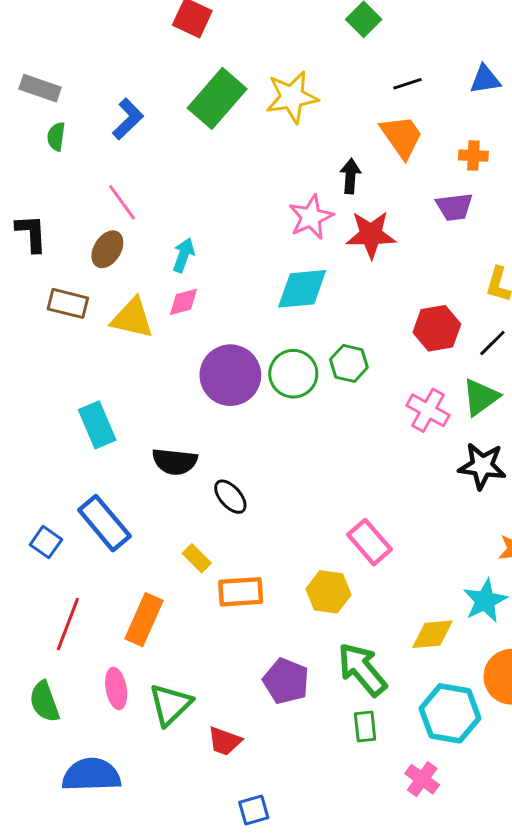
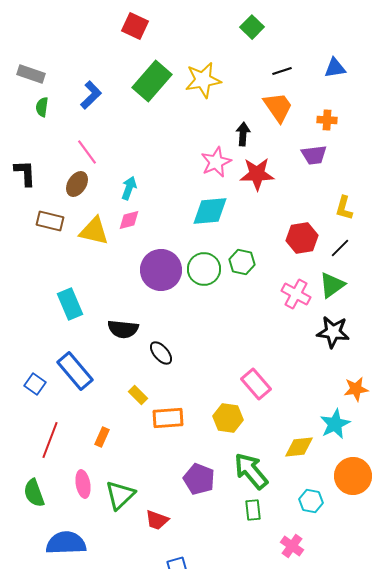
orange rectangle: (144, 620) -> (102, 437), size x0.6
cyan hexagon: (450, 713) -> (311, 501), size x0.6

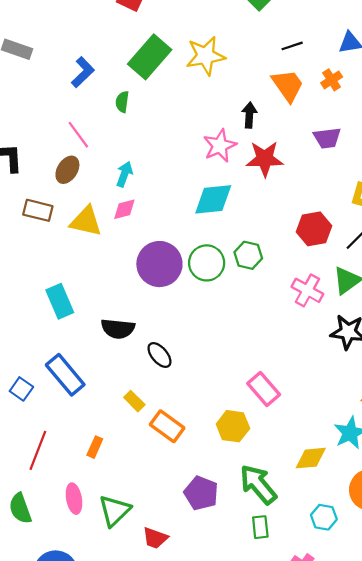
green semicircle: (42, 107) -> (122, 102), moved
orange cross: (327, 120) -> (332, 80), moved, turned -36
orange rectangle: (168, 418) -> (167, 426), turned 40

